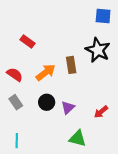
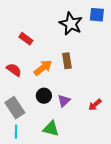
black star: (98, 50) -> (71, 24), moved
gray rectangle: (16, 102) -> (15, 108), moved, size x1.5
green triangle: (78, 138) -> (51, 129), moved

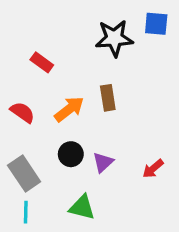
black star: (71, 24) -> (114, 38), turned -30

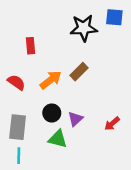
red rectangle: (42, 62) -> (31, 46), turned 49
brown rectangle: (108, 98) -> (79, 72), turned 54
gray rectangle: (24, 173) -> (18, 127), turned 40
green triangle: (82, 207) -> (58, 139), moved

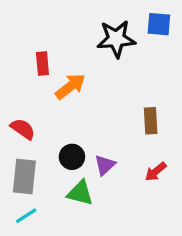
brown rectangle: (79, 72) -> (151, 121), moved, turned -48
orange arrow: (51, 80) -> (70, 86), moved
red semicircle: (16, 82) -> (23, 129), moved
cyan line: (19, 156) -> (26, 216), turned 56

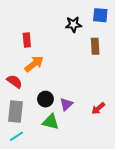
black star: (116, 39) -> (73, 24), size x0.7
orange arrow: (70, 86) -> (34, 64), moved
brown rectangle: (151, 121) -> (95, 46), moved

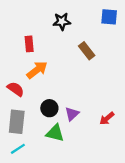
black star: (73, 24) -> (62, 21), moved
brown rectangle: (95, 46) -> (87, 51), moved, turned -35

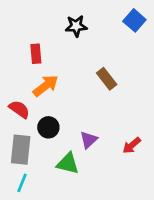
blue square: (109, 17) -> (134, 20), turned 36
brown rectangle: (87, 51) -> (107, 79), moved
black circle: (49, 108) -> (48, 127), moved
cyan line: (18, 149) -> (22, 183), turned -35

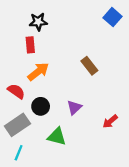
black star: (76, 26) -> (38, 22), moved
purple triangle: (89, 140) -> (74, 108), moved
gray rectangle: (21, 150) -> (17, 125), turned 50

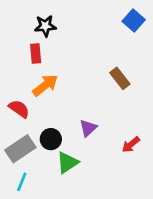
brown rectangle: (89, 66) -> (120, 78), moved
black circle: (41, 106) -> (51, 139), moved
green triangle: (57, 137) -> (67, 163), turned -48

